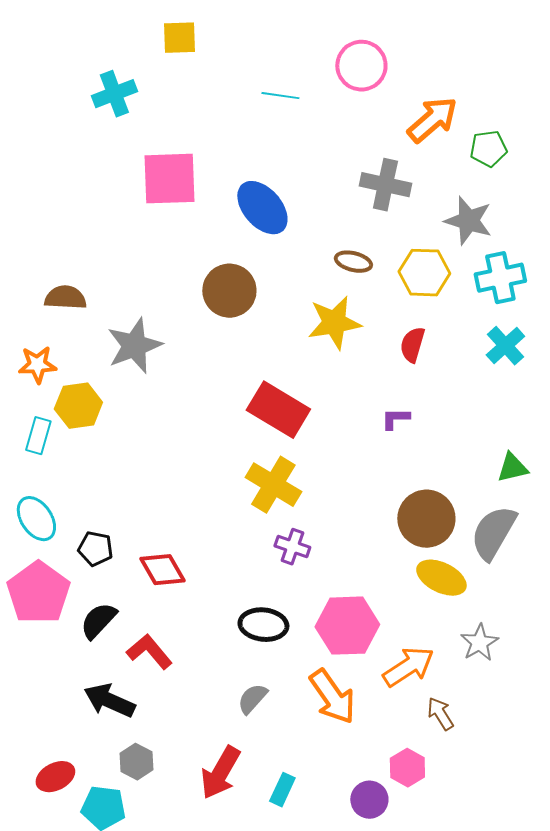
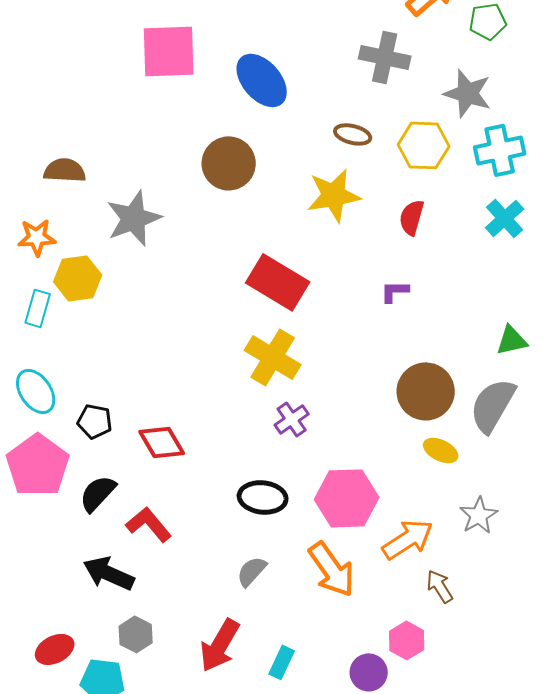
purple cross: (292, 547) -> (292, 419), turned 36
yellow ellipse: (441, 578) -> (441, 450), size x0.7

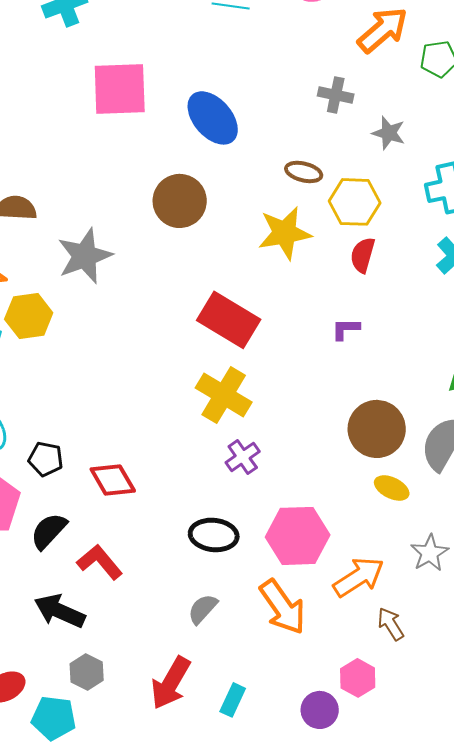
gray cross: (385, 57) -> (336, 95), size x0.7
gray star: (468, 93) -> (389, 133), moved, size x0.7
yellow hexagon: (424, 145) -> (355, 202), moved

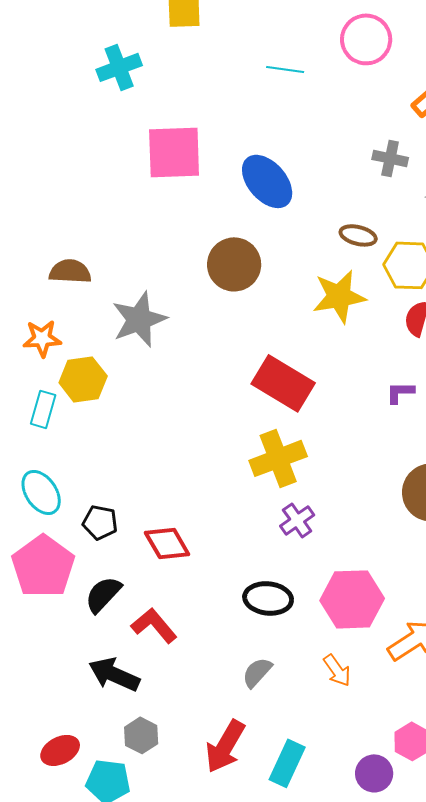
yellow cross: (224, 395) -> (278, 458), turned 38
orange arrow: (283, 607) -> (337, 670), size x0.6
cyan rectangle: (233, 700) -> (287, 763), size x1.4

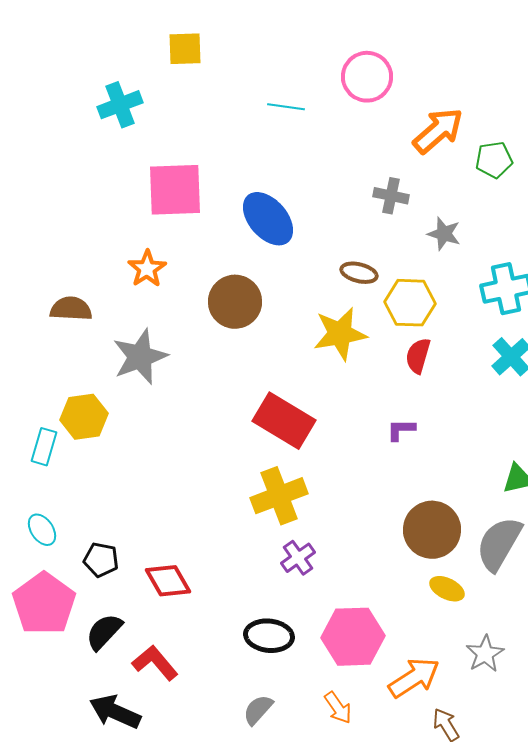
orange star: (42, 338) -> (147, 269), moved, turned -30
cyan ellipse: (41, 492) -> (42, 530), size x0.7

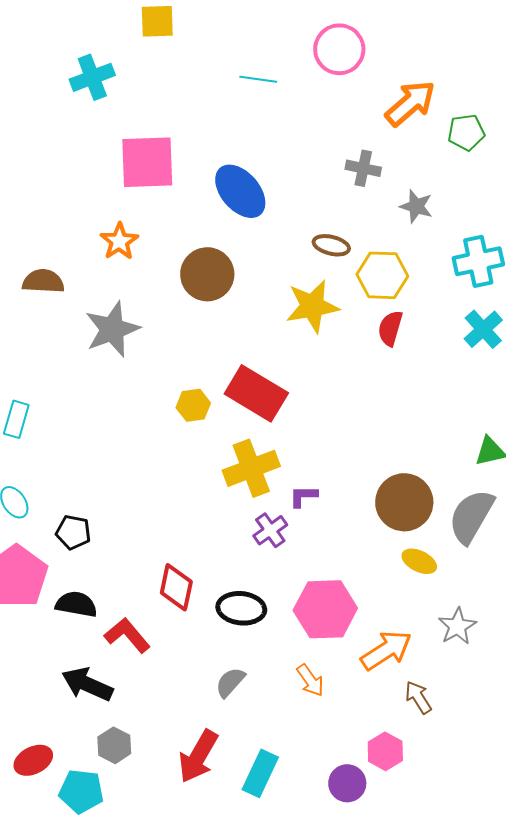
yellow hexagon: (84, 417) -> (193, 405), moved, size x0.7
purple L-shape: (401, 430) -> (303, 496), moved
red diamond: (168, 581) -> (176, 587), moved, turned 42
black semicircle: (104, 632) -> (76, 604), turned 57

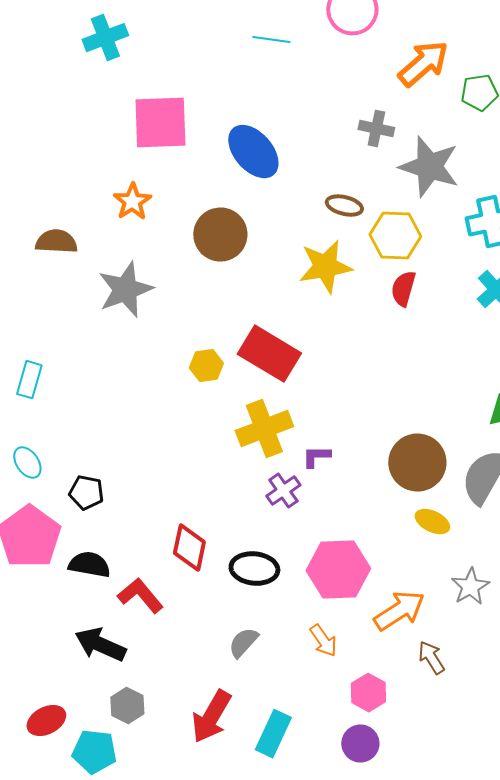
gray star: (416, 206) -> (429, 167), size x1.8
pink hexagon: (385, 751) -> (368, 693), moved

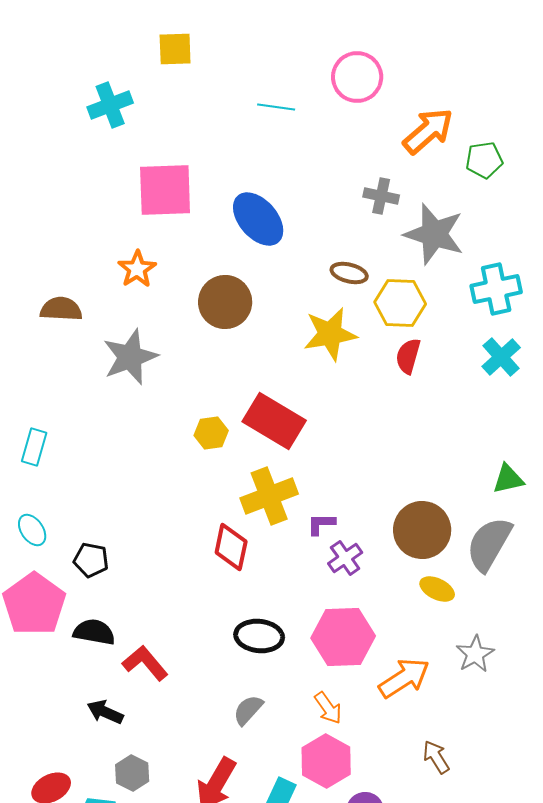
purple cross: (283, 491) -> (345, 558), moved
red diamond: (189, 548) -> (231, 547), moved
black arrow: (100, 645) -> (105, 712), size x0.7
brown arrow: (431, 658) -> (436, 757), moved
pink hexagon: (368, 693) -> (326, 761), moved, size x1.4

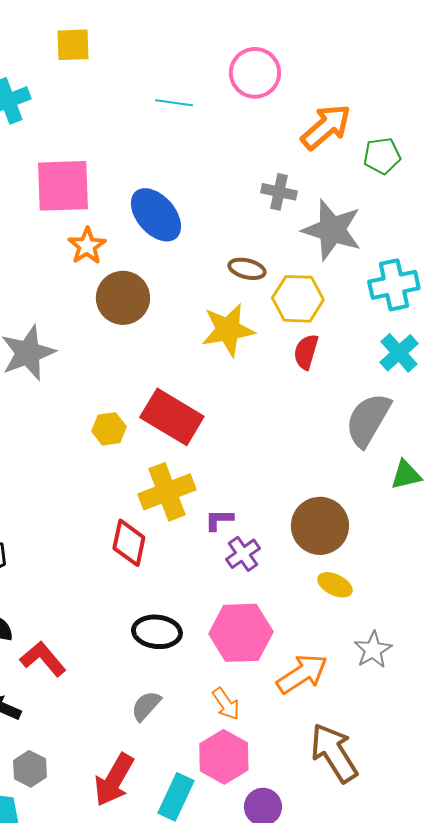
orange star: (137, 269) -> (87, 246), moved
gray semicircle: (489, 544) -> (368, 420), moved
brown arrow: (436, 757) -> (334, 753), size x1.8

